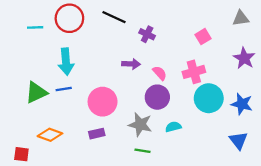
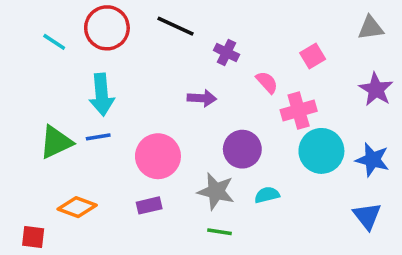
cyan line: (35, 27) -> (54, 42), turned 35
pink semicircle: (160, 73) -> (267, 82), moved

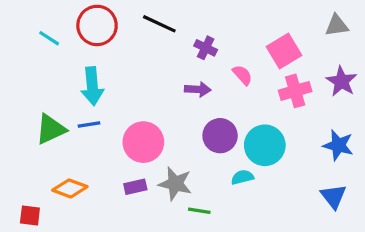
pink square: (313, 56) -> (284, 51), size x1.5
purple arrow: (202, 98) -> (198, 89), moved
pink cross: (299, 110) -> (295, 91), moved
cyan circle: (321, 151) -> (265, 145), moved
gray star: (216, 191) -> (175, 184), moved

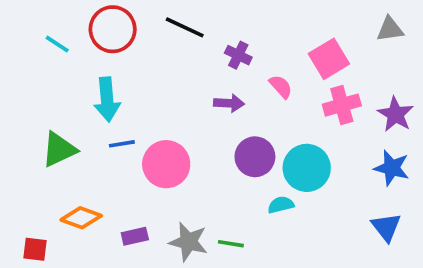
purple star: (341, 81) -> (395, 114), moved
blue line: (89, 124) -> (122, 144), moved
gray star: (175, 184) -> (188, 242), moved
purple rectangle: (135, 187) -> (135, 236), moved

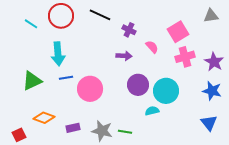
red square: (35, 249) -> (19, 135), turned -32

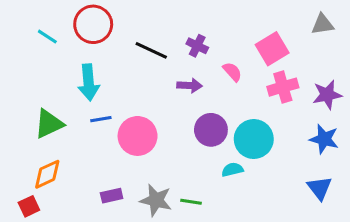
black line: (100, 15) -> (151, 50), moved
purple star: (214, 62) -> (327, 95), turned 30
orange diamond: (44, 118) -> (47, 174), moved, turned -45

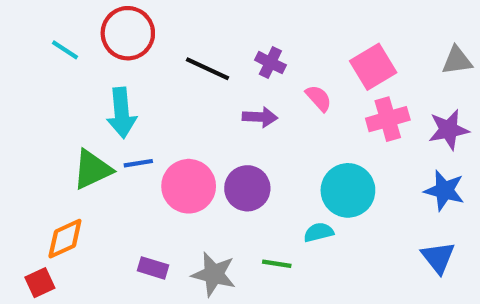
gray triangle: (323, 24) -> (457, 60), moved
green triangle: (49, 124) -> (92, 169), moved
purple circle: (211, 130) -> (247, 188), moved
purple rectangle: (112, 196) -> (153, 268), turned 30
green line: (191, 202) -> (277, 264), moved

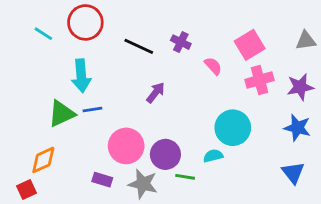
purple arrow: (260, 117) -> (156, 93), moved, turned -55
pink circle: (189, 186) -> (126, 146), moved
purple circle: (247, 188) -> (165, 154), moved

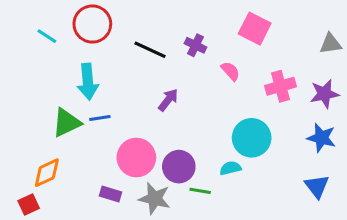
pink square: (250, 45) -> (255, 29), moved, turned -32

